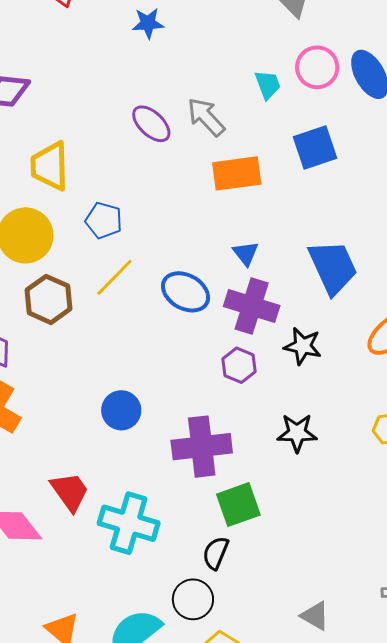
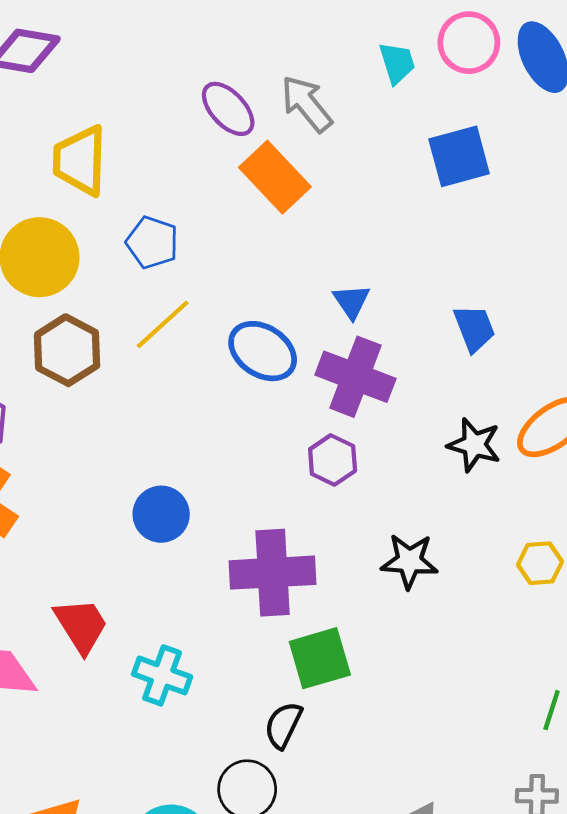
orange rectangle: (237, 173) -> (275, 177), moved, turned 51
blue trapezoid: (333, 267) -> (474, 328), size x0.6
black star: (303, 346) -> (474, 445), moved
cyan cross: (129, 523) -> (162, 675), size x0.7

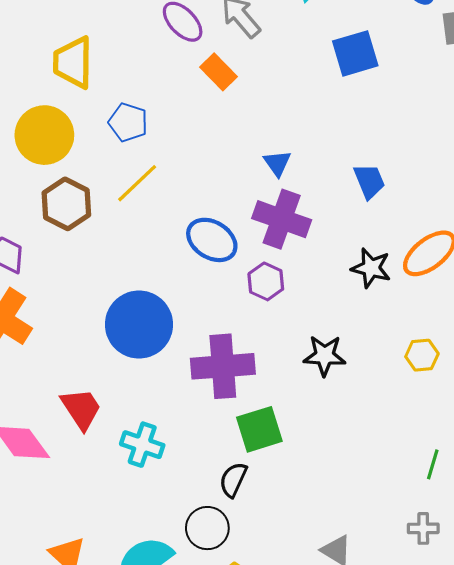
orange rectangle: (275, 177) -> (218, 72), size x0.7
blue ellipse: (263, 351) -> (212, 240), moved
blue circle: (161, 514) -> (139, 325), size x1.6

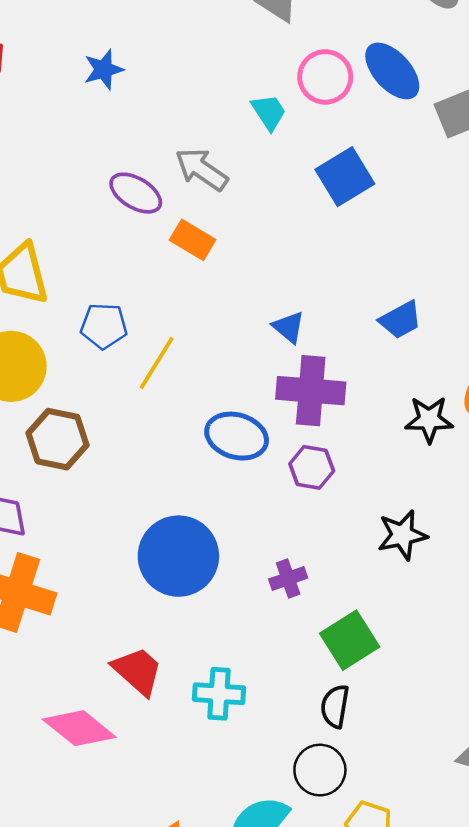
blue trapezoid: (369, 181) -> (400, 320), turned 99
yellow line: (137, 183) -> (157, 363), moved
purple cross: (223, 366) -> (288, 579), size x0.5

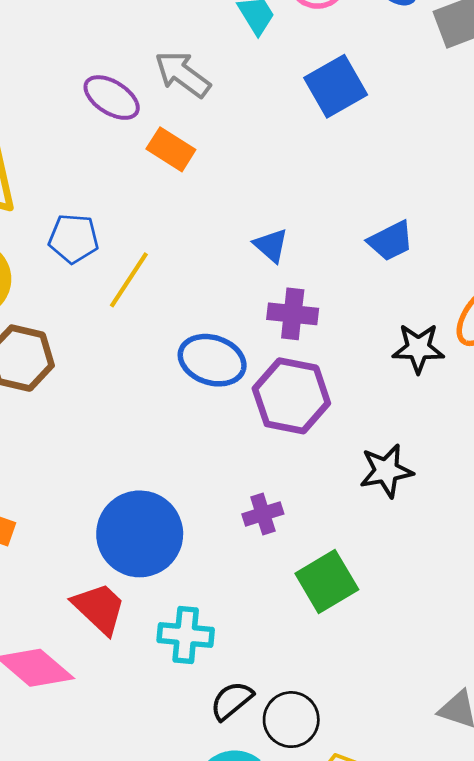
purple cross: (311, 391) -> (293, 314), size x0.7
purple hexagon: (312, 467) -> (291, 396), size x1.6
blue circle: (178, 556) -> (140, 534), moved
black semicircle: (335, 706) -> (232, 701), moved, turned 39

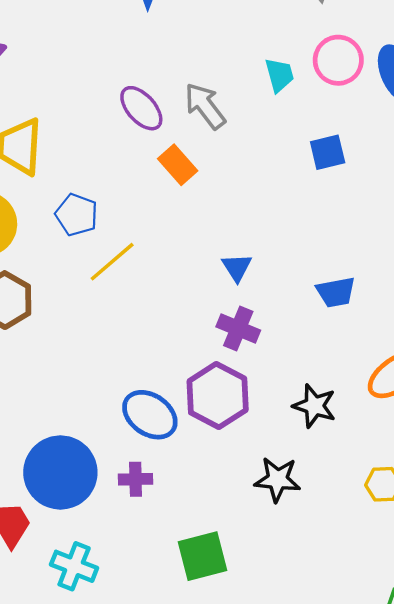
blue square: (336, 86) -> (328, 152), size x0.7
black star: (418, 348) -> (314, 406), moved
blue ellipse: (212, 360) -> (150, 415), moved
purple cross: (263, 514) -> (136, 479), moved

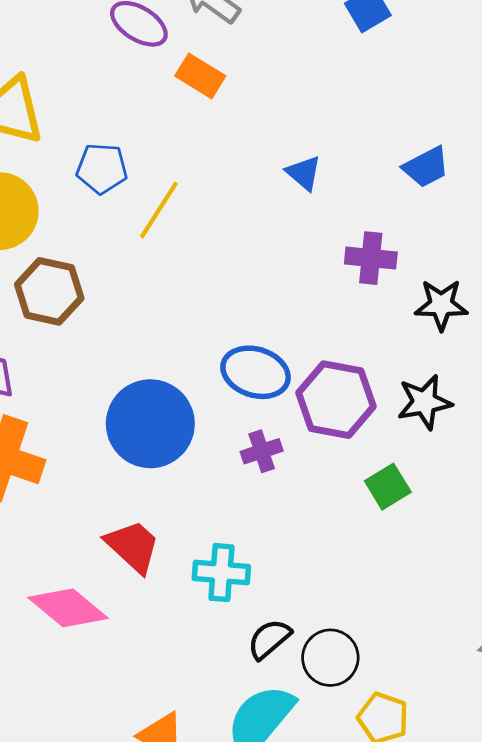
purple cross: (238, 329) -> (371, 258), moved
purple hexagon: (218, 396) -> (336, 400), moved
blue circle: (60, 472) -> (150, 424), moved
green square: (202, 556) -> (388, 487), moved, size x0.7

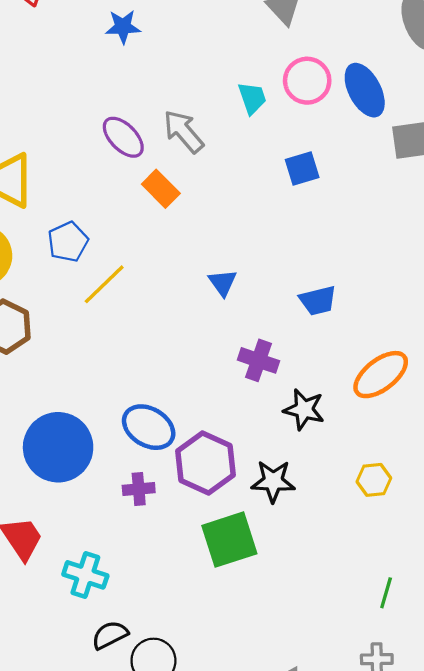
blue pentagon: (102, 168) -> (68, 242), turned 30
green square: (388, 487) -> (229, 540), size x1.6

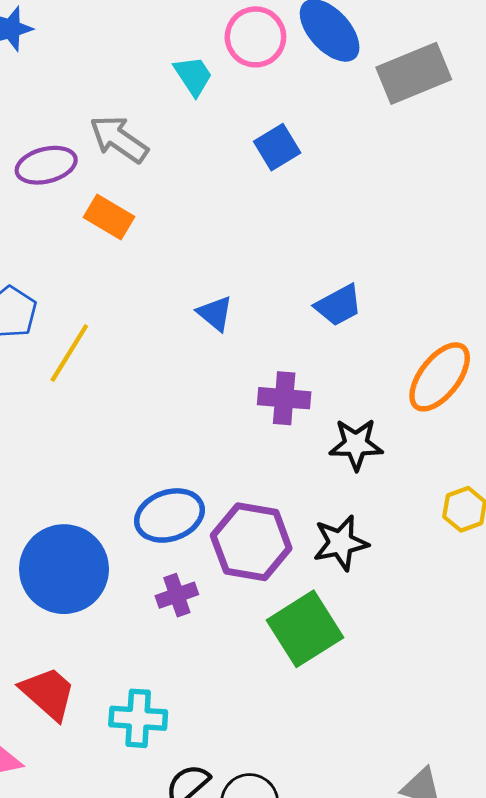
purple ellipse: (123, 137) -> (46, 165), turned -45
blue ellipse: (149, 427) -> (169, 515), turned -36

